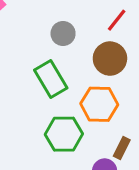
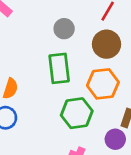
green rectangle: (51, 79) -> (59, 68), turned 32

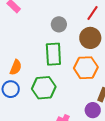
green hexagon: (77, 113) -> (44, 88), moved

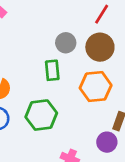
gray circle: (59, 24) -> (66, 43), moved
green rectangle: (53, 54) -> (52, 70), size x0.7

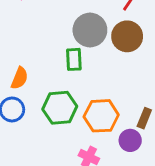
gray circle: (66, 43) -> (90, 30), size x1.5
orange hexagon: (96, 87) -> (101, 116), moved

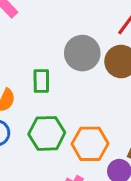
green rectangle: (74, 59) -> (41, 81), moved

